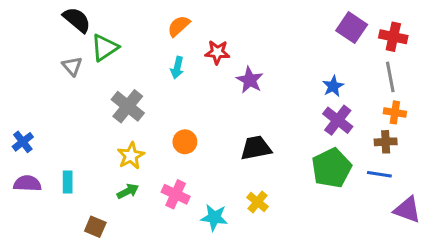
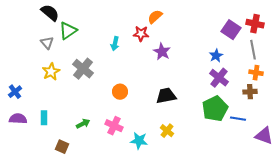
orange semicircle: (179, 26) -> (155, 17), moved
purple square: (352, 28) -> (231, 30), moved
yellow star: (131, 156) -> (51, 72), moved
blue line: (379, 174) -> (238, 119), moved

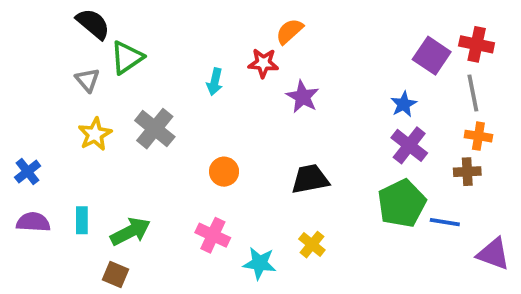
green arrow: (83, 124) -> (130, 231), moved, size x1.5

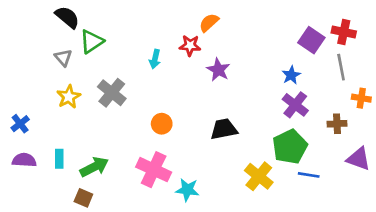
orange cross: (478, 136) -> (361, 98), moved
blue line: (445, 222) -> (309, 175), moved
pink cross: (213, 235) -> (154, 170), size x1.4
yellow cross: (312, 245) -> (259, 176), moved, size x1.5
purple triangle: (493, 254) -> (359, 159), moved

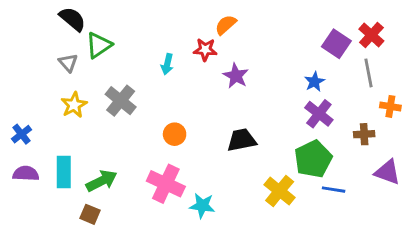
red cross: (344, 32) -> (371, 35), turned 30
cyan rectangle: (59, 159) -> (64, 172), size x1.5

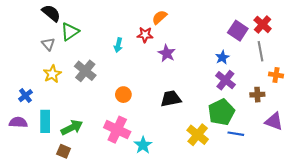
blue cross: (21, 134) -> (25, 96), moved
cyan star: (202, 206) -> (143, 145), turned 30

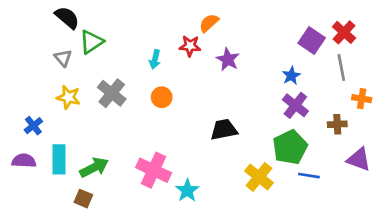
purple star: (167, 53) -> (228, 59), moved
yellow star: (52, 74) -> (68, 97), turned -30
orange circle: (123, 95) -> (162, 97), moved

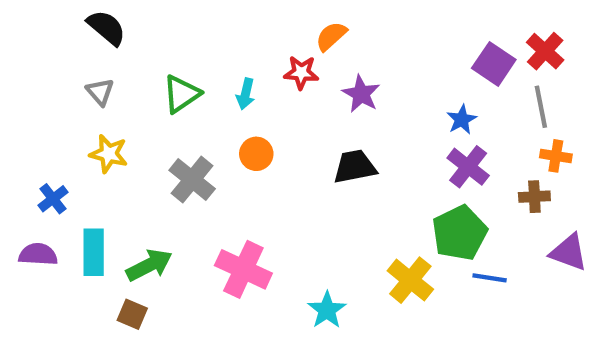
green triangle: (91, 42) -> (181, 94), moved
gray cross: (112, 93) -> (192, 179), moved
orange cross: (362, 99) -> (556, 156), moved
black trapezoid: (224, 130) -> (355, 167), moved
cyan star: (187, 190) -> (327, 310), moved

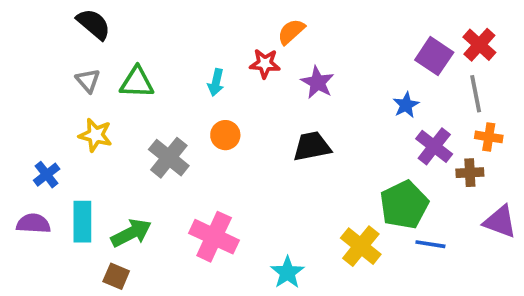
green triangle: (181, 94) -> (137, 82), moved, turned 36
purple cross: (468, 167) -> (434, 146), moved

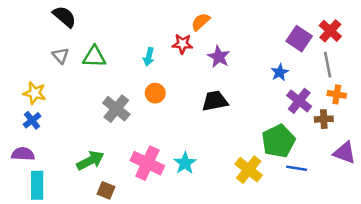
yellow star: (95, 135) -> (35, 93), moved
cyan rectangle: (82, 222) -> (37, 185), moved
cyan star: (287, 272) -> (185, 163), moved
brown square: (116, 276) -> (106, 190), moved

